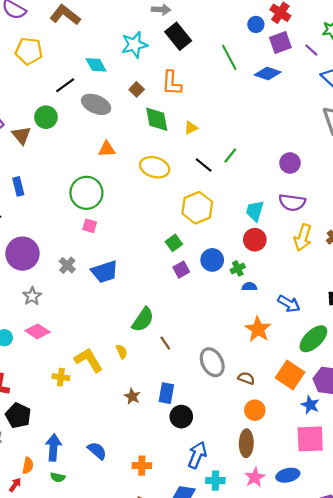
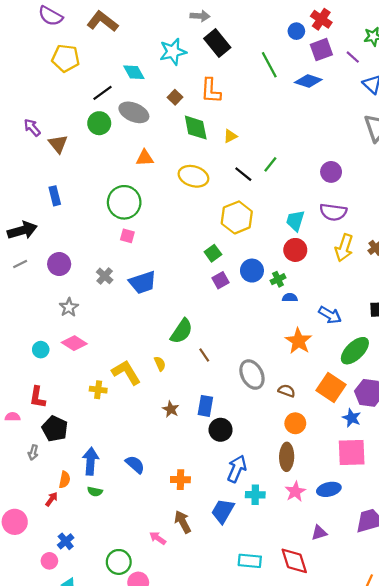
green circle: (46, 117) -> (99, 123), moved
purple circle: (23, 254) -> (59, 264), size x0.7

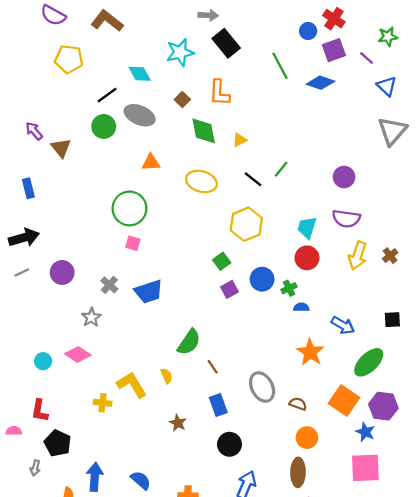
blue rectangle: (55, 196) -> (28, 188), moved
gray star: (69, 307) -> (91, 317), moved
blue rectangle: (205, 406) -> (218, 405), moved, turned -30

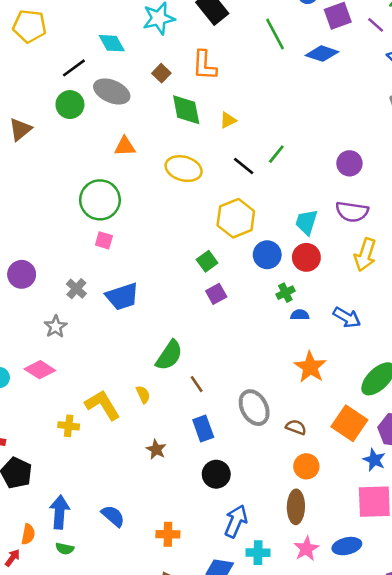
brown triangle: (61, 148) -> (20, 129), turned 30
blue circle: (262, 279) -> (267, 255), moved
blue arrow: (343, 325) -> (347, 317), moved

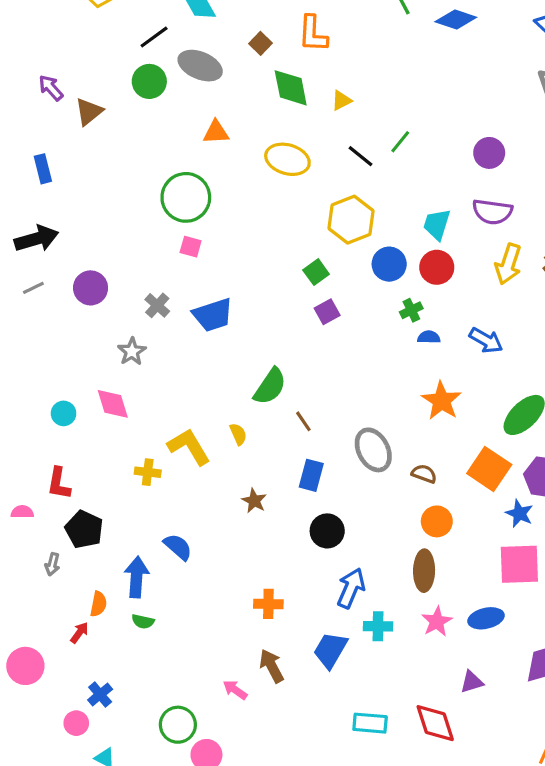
pink diamond: (40, 370) -> (113, 404), turned 40
blue rectangle: (203, 428) -> (311, 475), turned 35
blue semicircle: (113, 516) -> (178, 547), moved

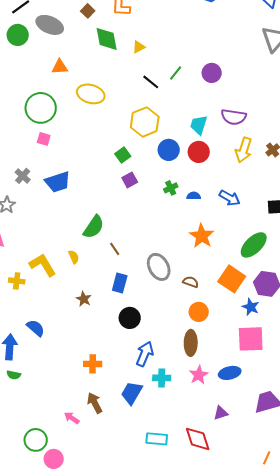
purple circle: (489, 153) -> (212, 73), moved
yellow ellipse: (287, 159) -> (91, 94), moved
green cross: (411, 310) -> (171, 188), moved

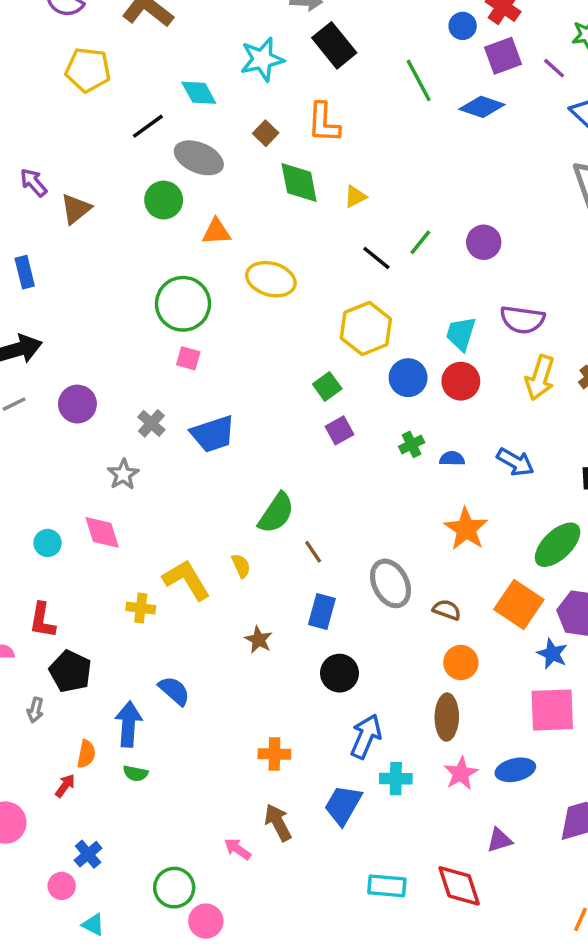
green circle: (18, 35) -> (164, 200), moved

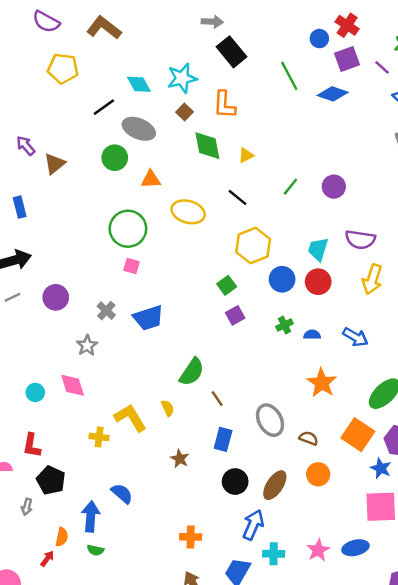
cyan star: (262, 59) -> (182, 78), moved
black line: (376, 258) -> (238, 197), moved
brown ellipse: (447, 717) -> (275, 485), moved, turned 32

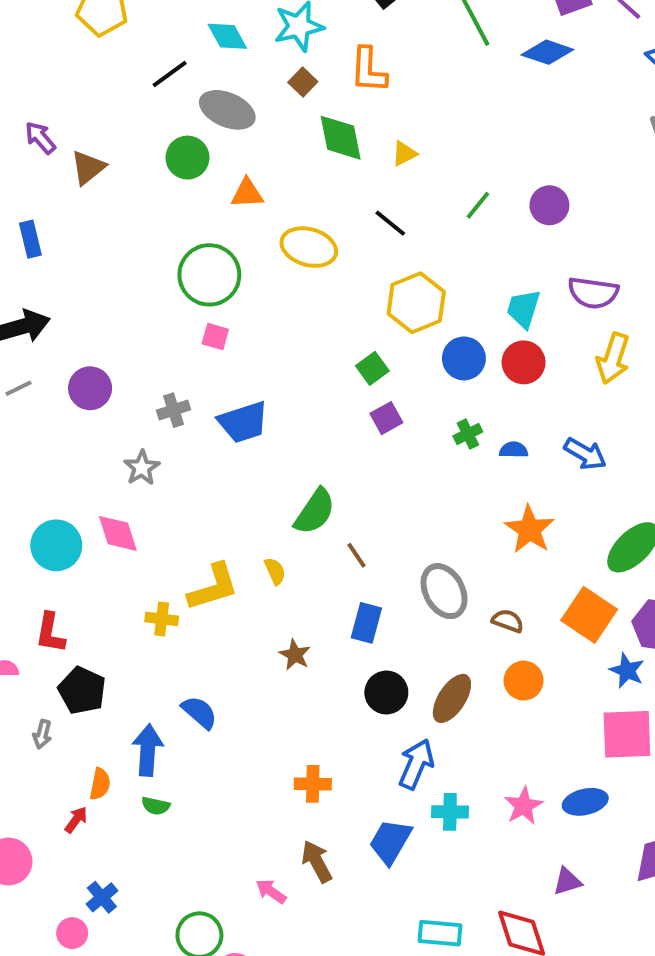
gray cross: (106, 311) -> (174, 410), turned 30
cyan circle: (35, 392) -> (56, 545), size x1.6
yellow L-shape: (130, 418) -> (213, 587), turned 104

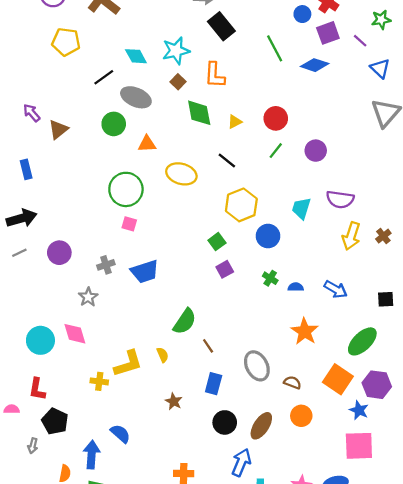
red circle: (524, 362) -> (276, 118), moved
green cross: (468, 434) -> (270, 278), turned -32

